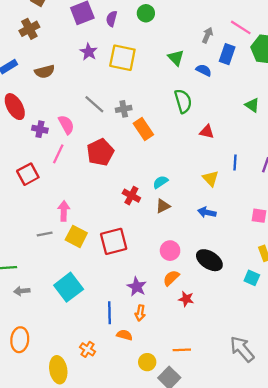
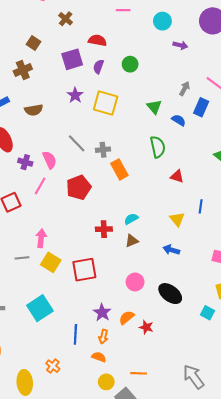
red cross: (131, 196) -> (104, 229), turned -35
orange semicircle: (171, 278) -> (127, 318), moved
orange semicircle: (124, 335) -> (99, 357), moved

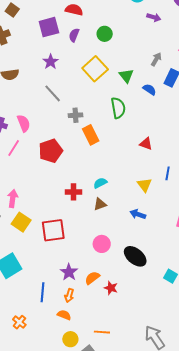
yellow square: (106, 103) -> (95, 69), moved, turned 30
gray line: (77, 143) -> (53, 93), moved
green semicircle: (158, 147) -> (118, 108), moved

